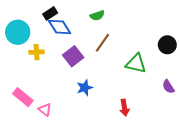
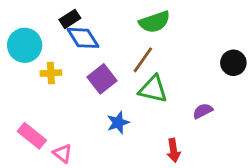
green semicircle: (97, 16) -> (155, 22), moved, size x1.5
green triangle: (136, 64) -> (153, 89), moved
purple semicircle: (168, 87) -> (203, 111), moved, turned 96

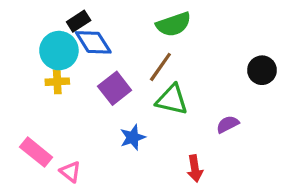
cyan circle: (25, 45) -> (59, 51), moved

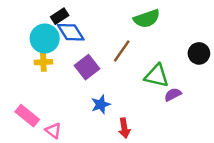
green semicircle: (174, 24) -> (147, 19), moved
green triangle: (172, 100) -> (157, 76), moved
red arrow: (195, 168) -> (124, 128), moved

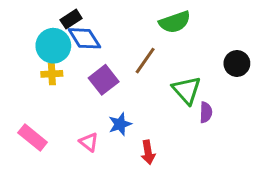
green triangle: (157, 76) -> (187, 90), turned 35
purple semicircle: (173, 94) -> (206, 112), turned 119
pink triangle: (53, 131) -> (89, 142), moved

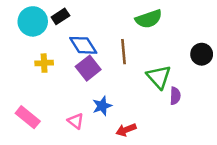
blue diamond: (84, 38) -> (83, 45), moved
cyan circle: (53, 46) -> (33, 21), moved
brown line: (145, 61) -> (123, 52), turned -40
red arrow: (148, 152) -> (126, 130), turned 78

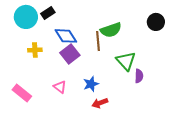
green semicircle: (149, 19) -> (111, 30), moved
black circle: (202, 54) -> (156, 22), moved
blue star: (102, 106) -> (91, 84), moved
pink triangle: (76, 121) -> (60, 87), moved

